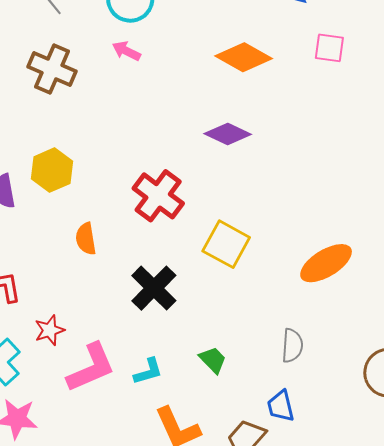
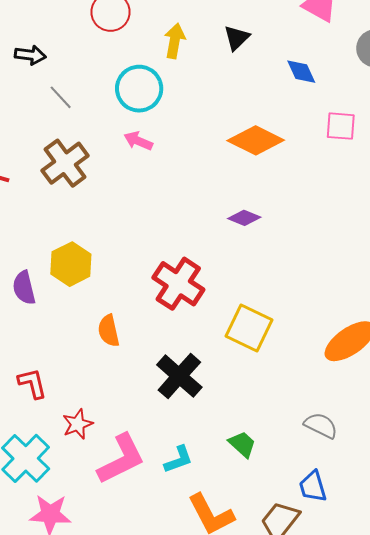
brown cross: (52, 69) -> (65, 163), turned 33
purple diamond: (228, 134) -> (244, 218), size x0.7
gray semicircle: (292, 346) -> (321, 425), turned -64

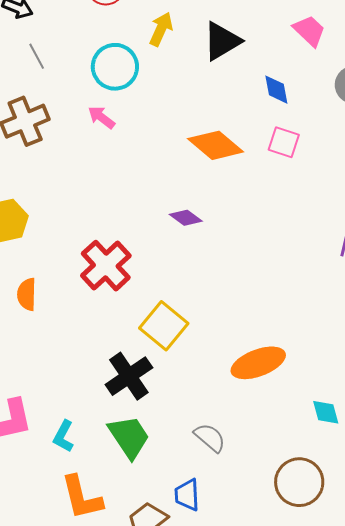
black triangle: (237, 38) -> (222, 41), size x1.5
pink square: (341, 126) -> (284, 142), moved
black cross: (179, 376) -> (129, 376), moved
green trapezoid: (242, 444) -> (129, 437), size x1.6
cyan L-shape: (178, 459) -> (63, 436), turned 124

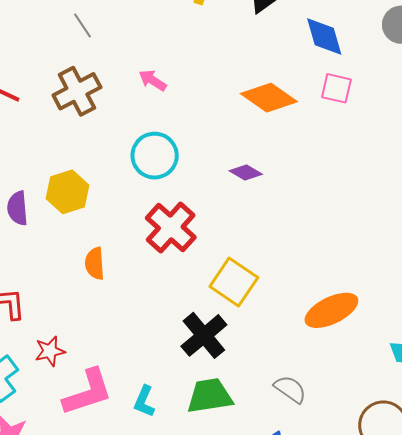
cyan circle: (115, 67) -> (155, 156), moved
blue diamond: (276, 90) -> (324, 37), size x1.4
green trapezoid: (129, 437) -> (210, 396), turned -60

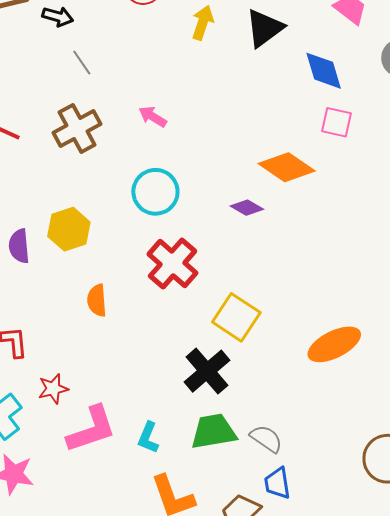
orange diamond: (269, 98) -> (287, 167), moved
gray semicircle: (290, 389) -> (266, 439), moved

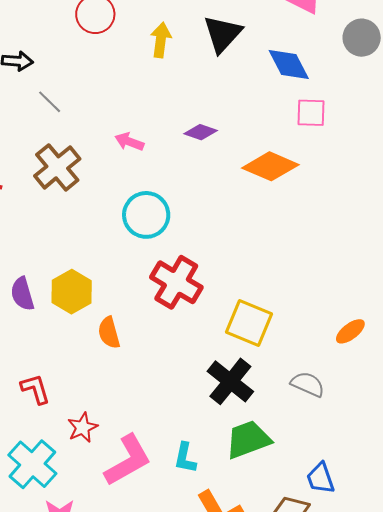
purple diamond: (247, 208) -> (201, 132), moved
yellow hexagon: (69, 229) -> (72, 292), moved
orange ellipse: (334, 344) -> (350, 331), size x0.6
gray semicircle: (266, 439) -> (308, 384), moved

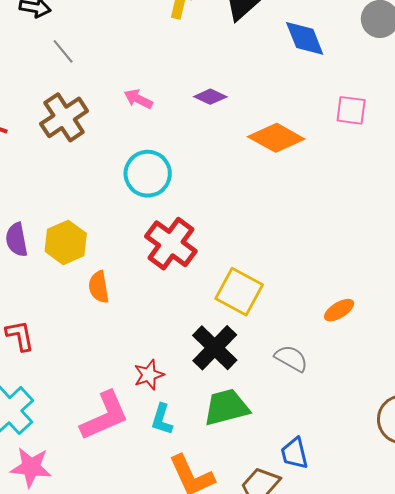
pink square: (311, 113) -> (351, 110), moved
red star: (83, 428) -> (149, 375), moved

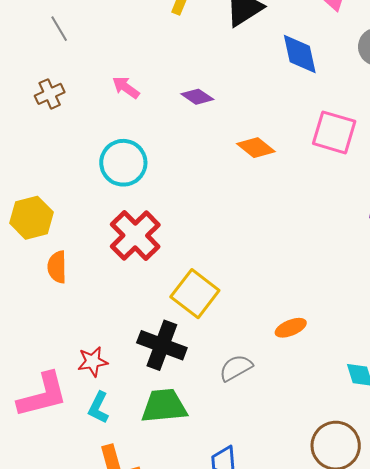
pink square: (351, 110) -> (334, 132), size x1.4
brown cross: (64, 117) -> (50, 94), size x0.6
orange diamond: (276, 138) -> (256, 148), size x0.7
black cross: (215, 348) -> (162, 345), turned -33
gray semicircle: (291, 358) -> (236, 368), turned -68

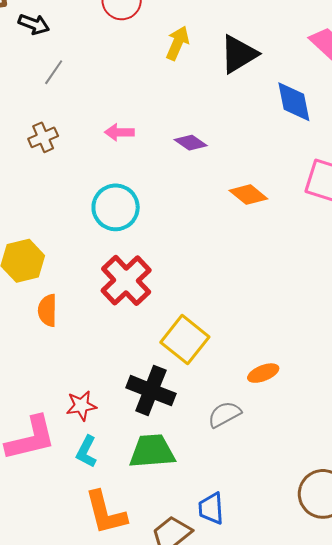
gray line: (59, 29) -> (54, 72), turned 64
pink arrow: (126, 88) -> (119, 132), turned -36
orange ellipse: (291, 328) -> (263, 373), moved

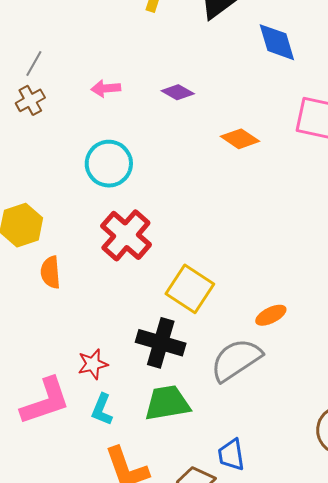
gray line: (54, 72) -> (34, 63), moved
gray semicircle: (224, 414) -> (236, 360), size x1.6

